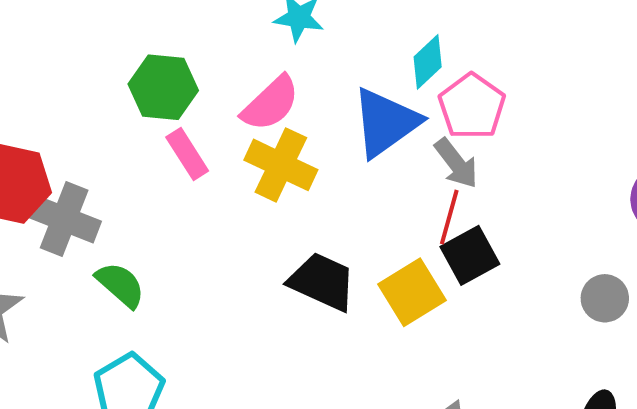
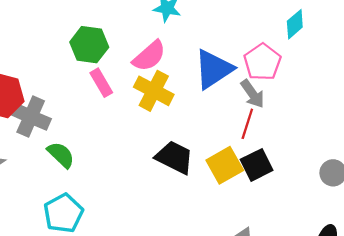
cyan diamond: (428, 62) -> (295, 24), moved
black square: (470, 255) -> (257, 165), moved

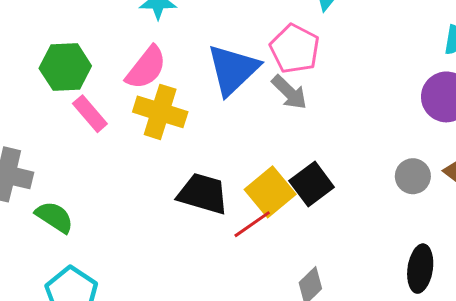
red line: (247, 124) -> (252, 224), moved, turned 48

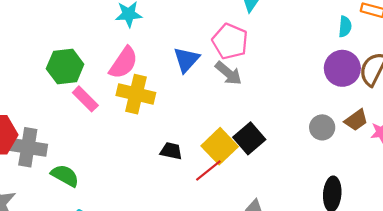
blue triangle: (233, 70) -> (186, 60), size x0.7
black trapezoid: (203, 194) -> (171, 151), size x0.6

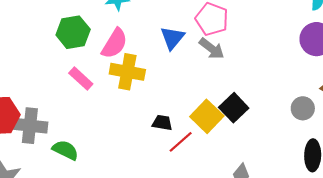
green hexagon: (65, 66) -> (73, 32), moved
gray circle: (322, 127) -> (303, 108), moved
red line: (208, 170) -> (181, 142), moved

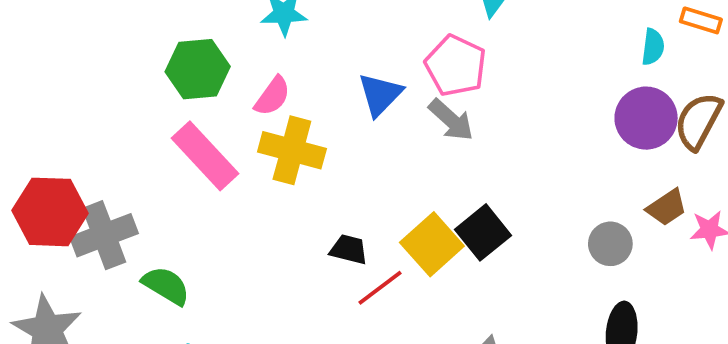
pink semicircle: (114, 44) -> (272, 96), size x0.7
pink rectangle: (81, 79) -> (205, 156), size x1.5
gray cross: (30, 126) -> (104, 235), turned -32

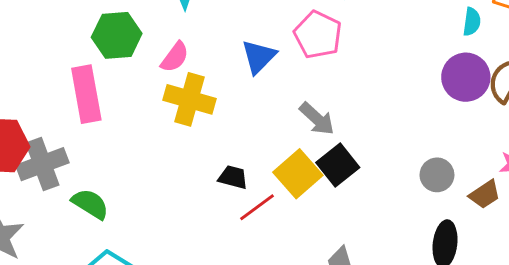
gray arrow: (451, 120) -> (317, 119), moved
pink rectangle: (205, 156) -> (86, 94), moved, turned 32
brown trapezoid: (667, 207) -> (485, 194), moved

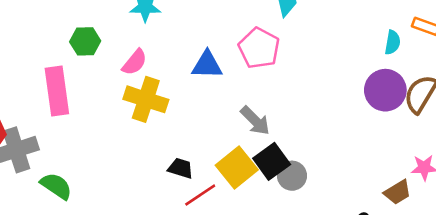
green hexagon: (117, 35) -> (85, 41), size x0.7
blue triangle: (259, 57) -> (207, 65), turned 44
gray circle: (437, 175) -> (292, 176), moved

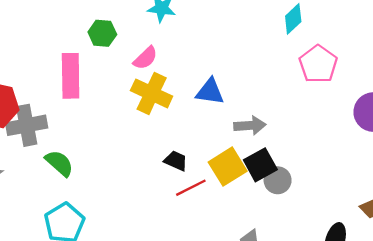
pink pentagon: (259, 48) -> (318, 64), moved
blue triangle: (207, 65) -> (210, 92), moved
gray arrow: (255, 121) -> (250, 125), turned -56

